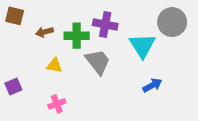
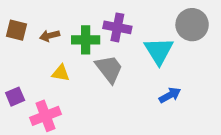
brown square: (15, 16) -> (16, 30), moved
pink cross: (57, 104) -> (45, 116), moved, size x1.5

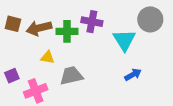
brown arrow: (50, 36) -> (39, 28), size x1.6
gray trapezoid: (109, 69) -> (71, 76), moved, turned -65

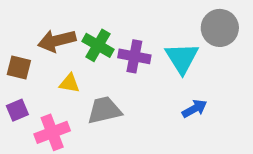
purple cross: (92, 22) -> (134, 56), moved
brown square: (13, 24) -> (19, 67), moved
green cross: (67, 31) -> (98, 45), turned 30

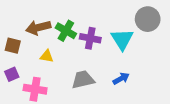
blue arrow: (194, 109) -> (121, 79), moved
gray trapezoid: (104, 110) -> (83, 80), moved
pink cross: (52, 132) -> (35, 89), turned 30

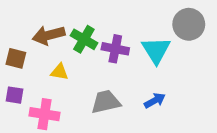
purple square: (12, 74) -> (15, 95), turned 32

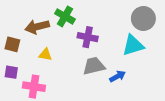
green cross: (84, 39) -> (65, 16), moved
cyan triangle: (156, 50) -> (133, 45), moved, turned 45
gray trapezoid: (106, 102) -> (94, 66), moved

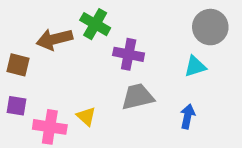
cyan triangle: (133, 45) -> (195, 66), size x0.7
yellow triangle: (45, 55) -> (86, 116), moved, turned 32
blue arrow: (118, 76) -> (188, 116), moved, turned -49

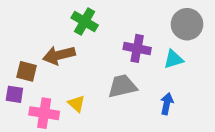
brown arrow: (54, 39) -> (59, 55), moved
purple cross: (129, 54) -> (137, 48), moved
brown square: (18, 65) -> (27, 71), moved

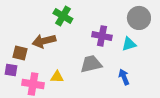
yellow triangle: (76, 104) -> (57, 77), turned -40
blue arrow: (167, 104) -> (124, 77), turned -35

